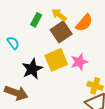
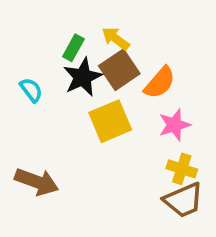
orange semicircle: (84, 23) -> (160, 83), moved
pink star: (79, 62) -> (174, 125), moved
black star: (32, 69) -> (83, 77), moved

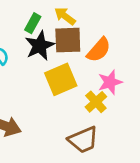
brown square: (119, 70) -> (68, 40), turned 32
yellow cross: (182, 169) -> (96, 102), moved, turned 30
brown trapezoid: (184, 200) -> (83, 140), moved

